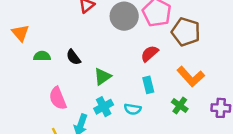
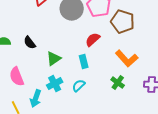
cyan rectangle: (148, 85) -> (84, 62), moved
cyan semicircle: (133, 109) -> (79, 86), turned 128

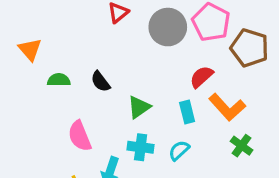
orange L-shape: (127, 59) -> (227, 107), moved
cyan cross: (55, 84) -> (141, 147), turned 35

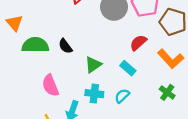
green semicircle: (59, 80) -> (35, 45), size x1.6
orange L-shape: (227, 107) -> (171, 59), moved
cyan rectangle: (187, 112) -> (128, 68), turned -35

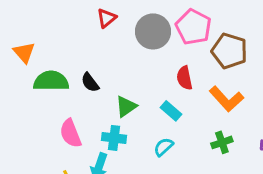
red semicircle: (138, 43) -> (184, 78), turned -60
green cross: (167, 92) -> (222, 142), turned 35
cyan cross: (94, 94) -> (114, 138), moved

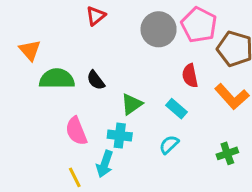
red triangle: (107, 18) -> (96, 16), moved
green cross: (222, 142) -> (227, 153), moved

